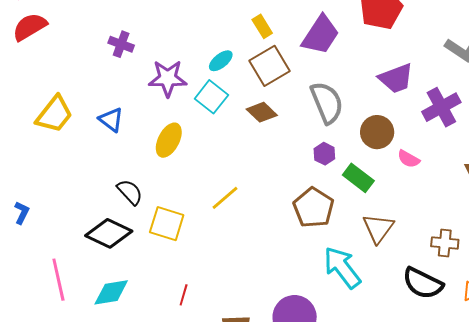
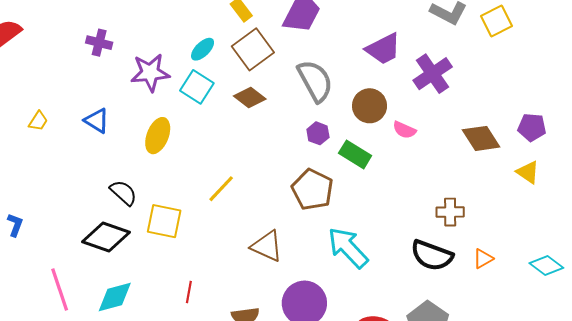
yellow trapezoid: (54, 114) -> (38, 121), size x0.5
brown triangle: (378, 228) -> (267, 246), moved, turned -36

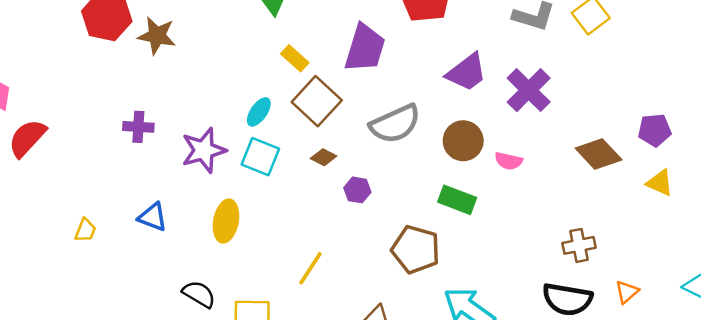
gray semicircle: (315, 81) -> (395, 124), turned 105
brown diamond: (250, 97) -> (324, 157), size x0.7
purple hexagon: (318, 133) -> (357, 190), moved

